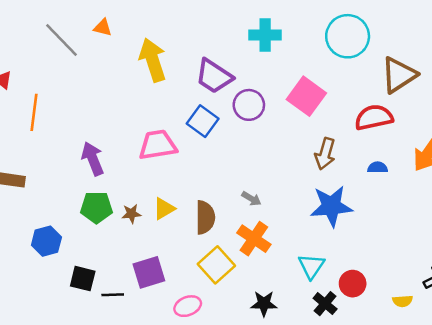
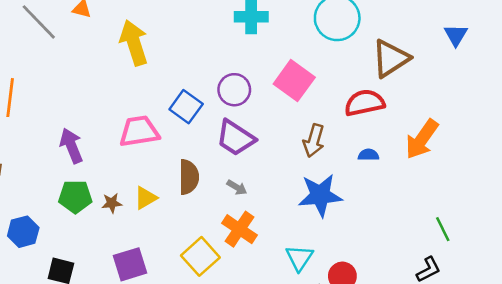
purple trapezoid: (214, 76) -> (236, 138), moved
brown semicircle: (205, 217) -> (189, 177), moved

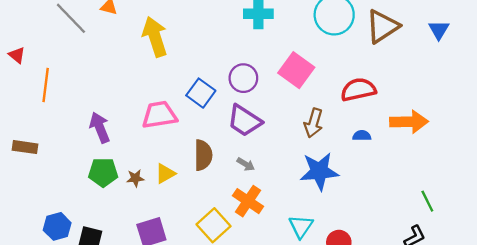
brown triangle: (391, 58) -> (382, 26), moved
orange arrow: (422, 139) -> (409, 122), turned -126
blue hexagon: (23, 232) -> (57, 226), moved

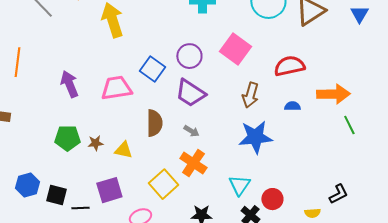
purple arrow: (100, 128) -> (69, 84), moved
yellow triangle: (165, 174) -> (123, 150), moved, turned 42
green line: (427, 201) -> (349, 125), moved

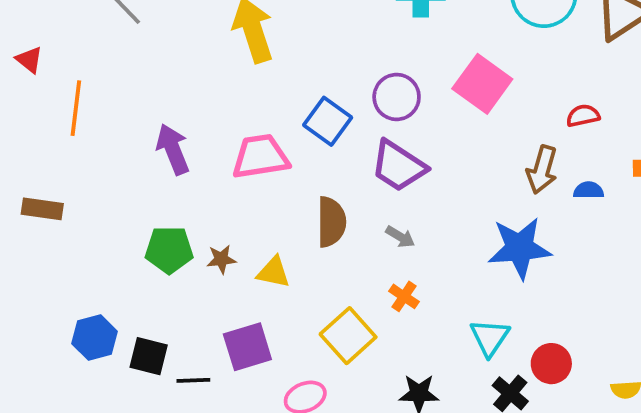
red semicircle: (289, 66) -> (583, 116), size x0.6
brown arrow: (250, 95) -> (542, 170), moved
orange cross: (193, 163) -> (404, 296), size x0.6

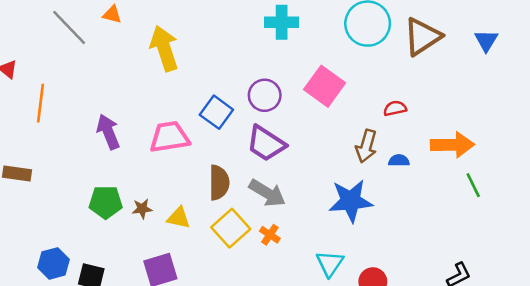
gray arrow: (400, 237) -> (267, 193), size x1.8
yellow square: (348, 336) -> (231, 228), moved

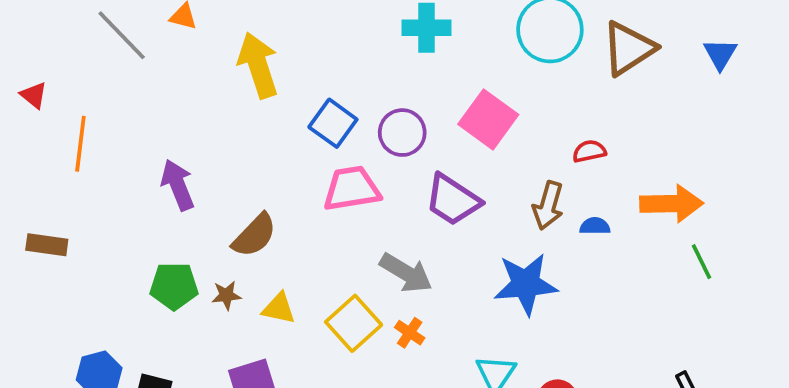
blue square: (216, 112) -> (333, 123), moved
pink trapezoid: (169, 137) -> (352, 189), moved
purple trapezoid: (266, 143) -> (453, 200), moved
brown semicircle: (219, 183) -> (254, 235), moved, turned 44

